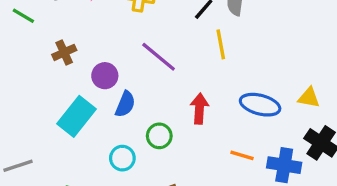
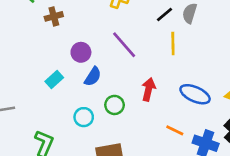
brown cross: (64, 52) -> (54, 16), moved
cyan rectangle: (77, 116) -> (54, 80), size x0.6

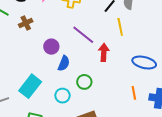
cyan rectangle: (54, 80) -> (30, 86), moved, size x1.6
red arrow: (149, 89) -> (104, 52), moved
orange line: (175, 130) -> (134, 93), turned 64

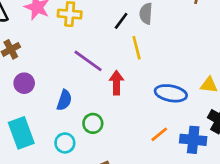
purple circle: (51, 47) -> (24, 83), moved
cyan rectangle: (30, 86) -> (21, 133), turned -55
orange line: (134, 93) -> (159, 134), turned 64

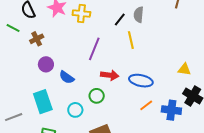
purple line: (88, 61) -> (94, 49), turned 75
red arrow: (116, 83) -> (110, 75), moved, turned 96
blue ellipse: (171, 93) -> (141, 81), moved
blue semicircle: (64, 100) -> (67, 77), moved, turned 105

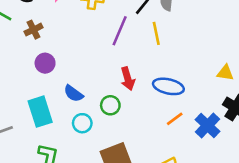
purple line: (94, 49) -> (120, 31), moved
red arrow: (110, 75) -> (128, 79), turned 66
blue semicircle: (67, 77) -> (73, 93), moved
blue cross: (171, 110) -> (208, 126), turned 36

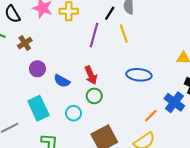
red arrow: (128, 79) -> (91, 75), moved
blue semicircle: (73, 93) -> (62, 81), moved
orange line: (175, 119) -> (151, 116), moved

